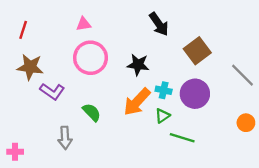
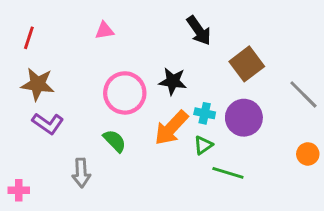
pink circle: (90, 58) -> (125, 93), moved
purple L-shape: (52, 91) -> (48, 123), moved

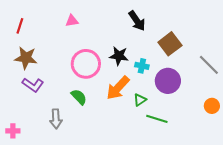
cyan cross: (205, 113) -> (142, 66), moved

